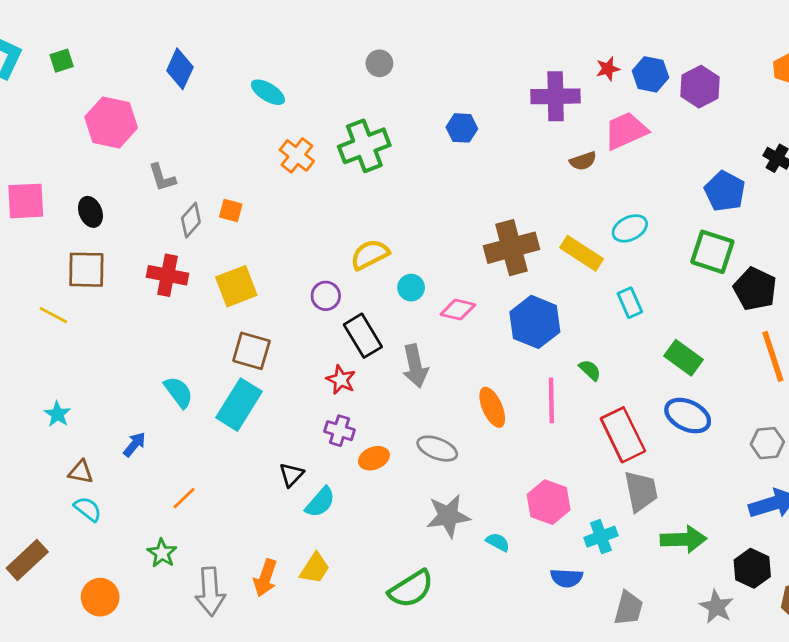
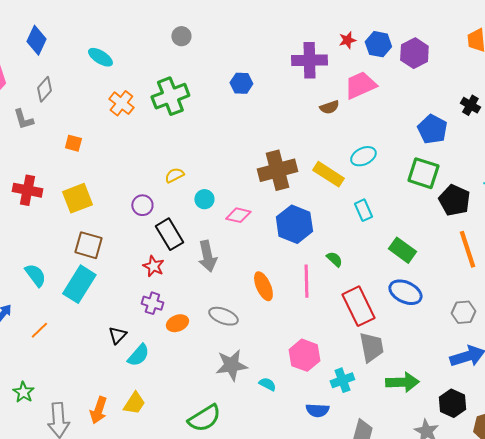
gray diamond: (191, 220) -> (44, 89), moved
yellow semicircle: (370, 255) -> (174, 175), size x0.7
orange line: (184, 498) -> (39, 330), moved

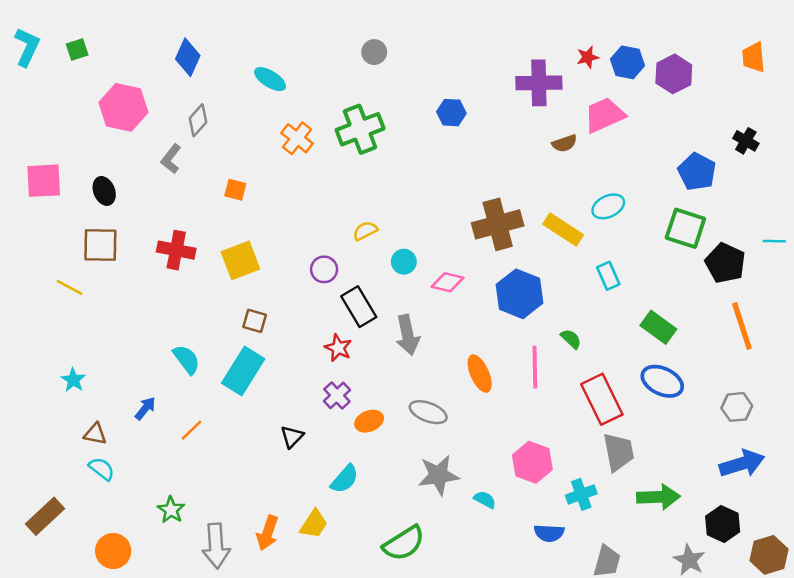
gray L-shape: (23, 119) -> (171, 159), turned 55
brown square: (88, 245) -> (255, 321), size x0.7
purple cross: (152, 303) -> (337, 395), turned 30
cyan semicircle: (138, 355) -> (345, 479), moved

